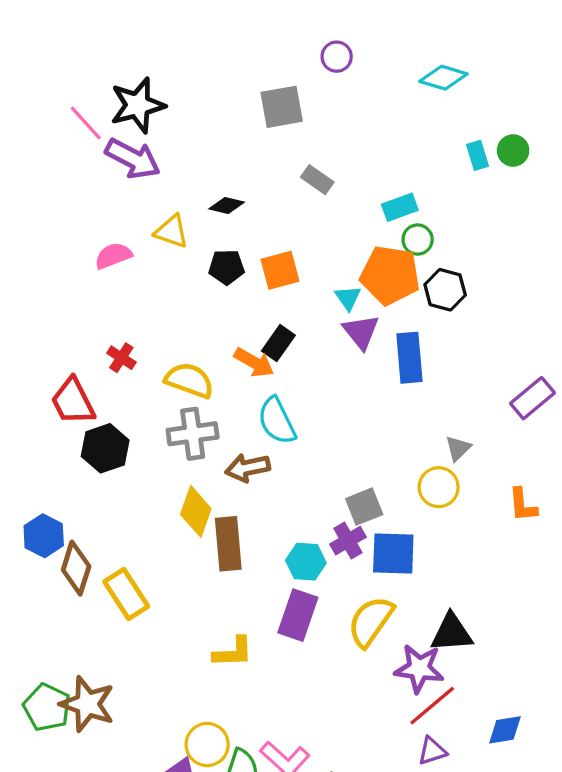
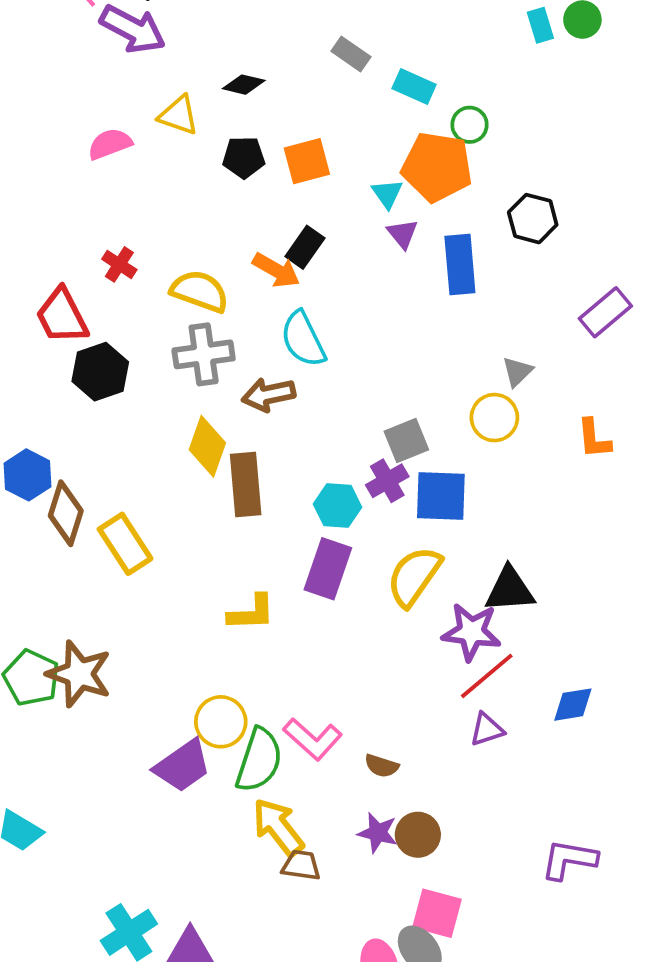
cyan rectangle: (400, 207) -> (414, 86), moved, turned 44
black hexagon: (445, 290) -> (533, 219), moved
purple triangle: (361, 332) -> (403, 234), size x0.7

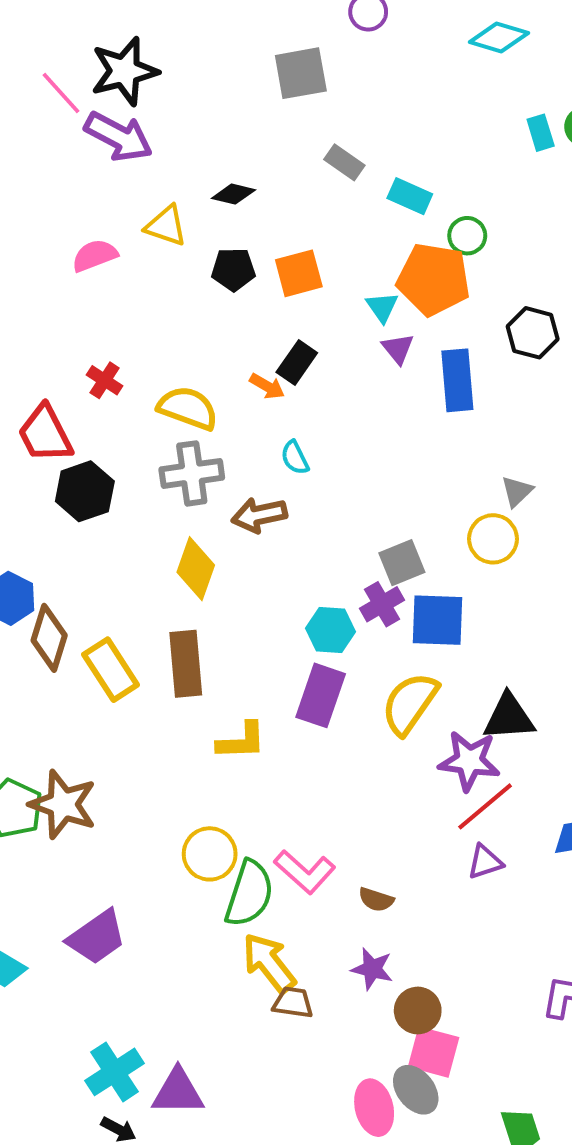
orange arrow: (276, 270) -> (267, 386), size x0.7
cyan semicircle: (303, 339) -> (295, 458), size x0.6
brown rectangle: (246, 485) -> (186, 664), moved
purple trapezoid: (182, 766) -> (97, 937), moved
brown circle: (418, 835) -> (418, 1010), moved

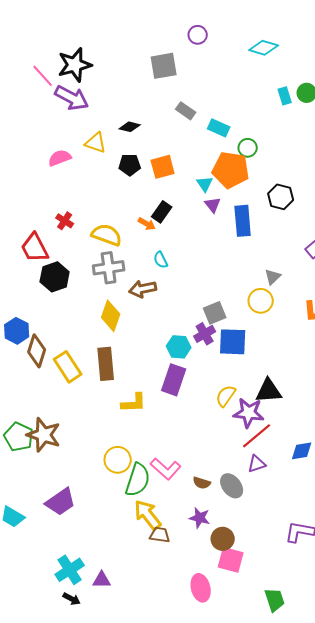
yellow semicircle: (410, 703) -> (226, 396), moved, size x0.7
gray ellipse: (416, 1090) -> (232, 486), moved
purple triangle: (178, 1092) -> (102, 580), size x0.7

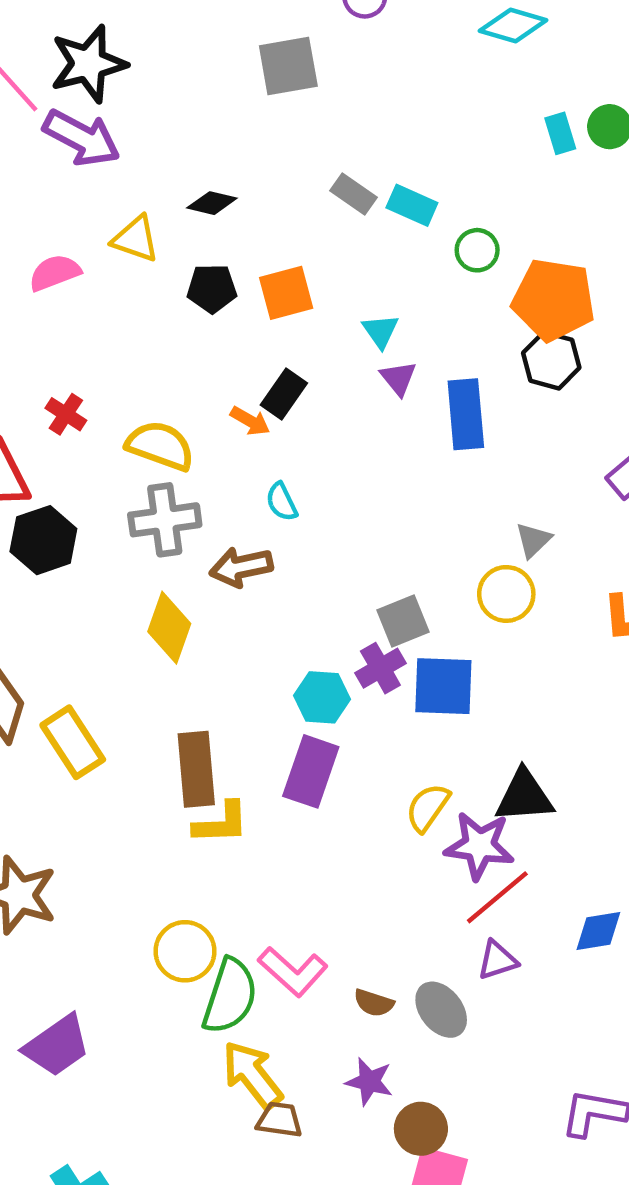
gray rectangle: (186, 111) -> (354, 194), moved
orange pentagon: (231, 170) -> (553, 300), moved
brown rectangle: (106, 364) -> (196, 769), moved

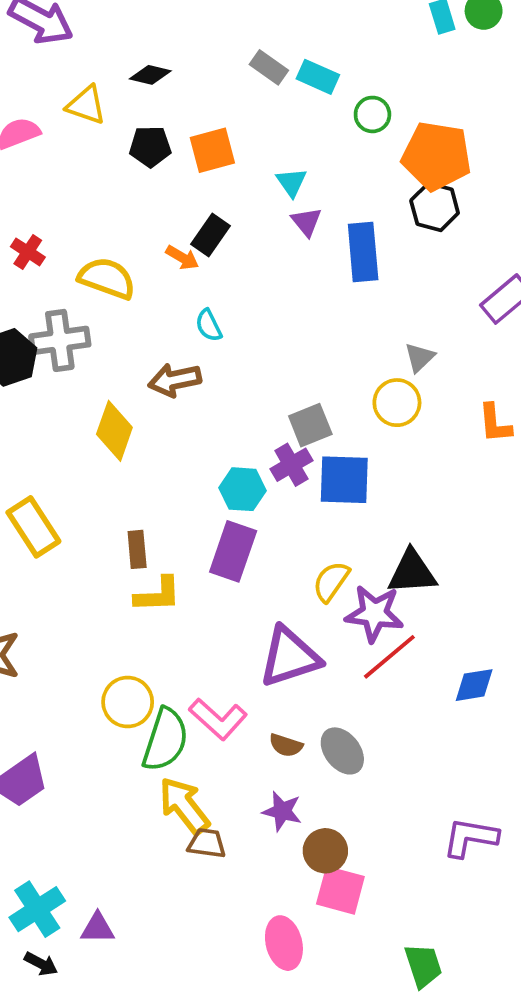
gray cross: (165, 520) -> (60, 340), moved
brown rectangle: (196, 769) -> (137, 549), size x0.6
purple triangle: (497, 960) -> (290, 657), moved, size x1.8

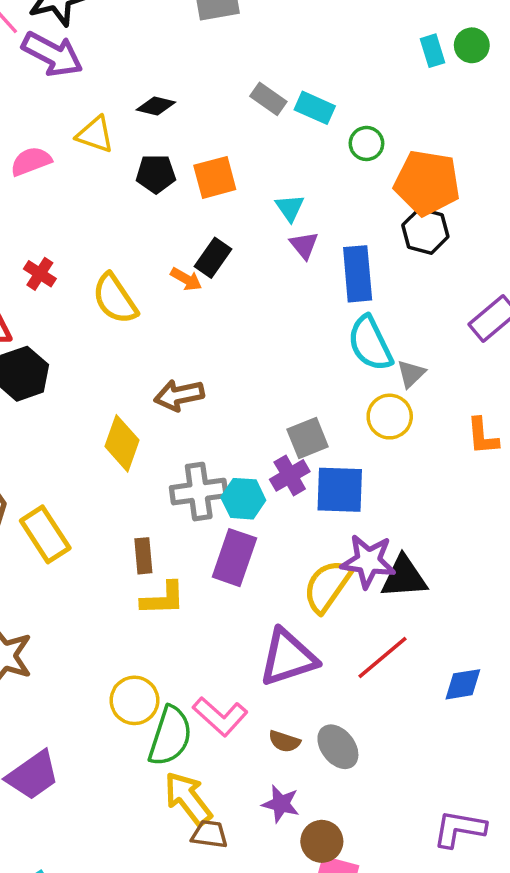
yellow semicircle: (107, 278) -> (115, 299), turned -144
cyan semicircle: (209, 325) -> (370, 343), moved, size x1.8
gray cross: (60, 340) -> (199, 492), moved
yellow semicircle: (331, 581) -> (327, 586), size x1.4
purple star: (374, 614) -> (368, 561), moved

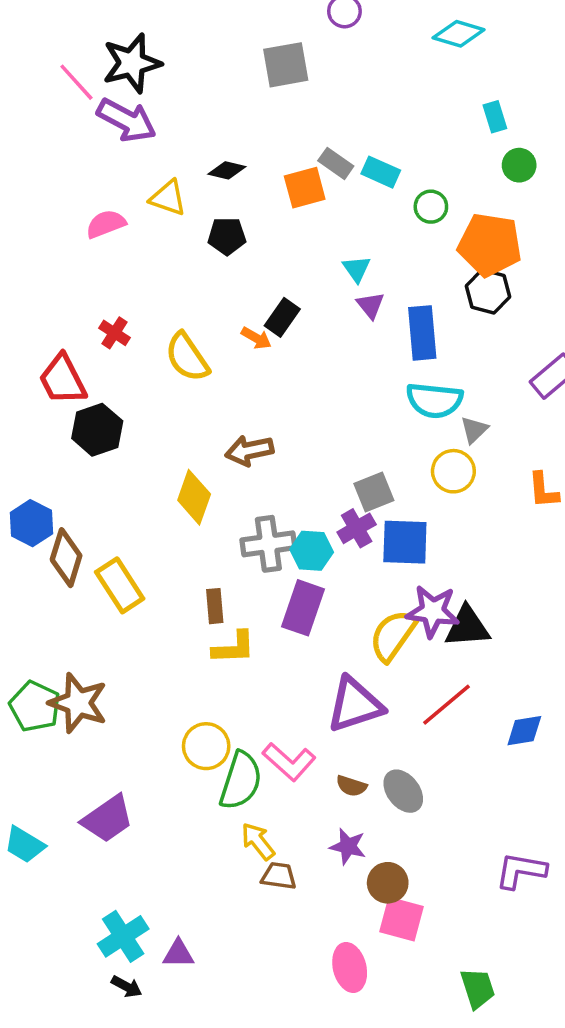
green circle: (472, 45) -> (519, 165), moved
orange square: (215, 177) -> (305, 188), moved
cyan semicircle: (370, 343) -> (434, 400), turned -58
yellow arrow: (188, 799) -> (258, 841), size x0.7

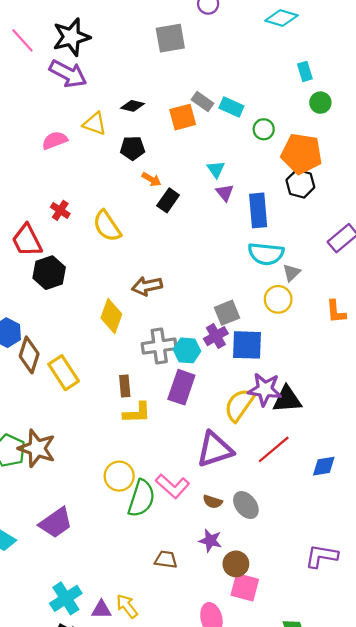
pink line: (76, 82) -> (22, 40), moved
orange arrow: (256, 338) -> (151, 179), moved
yellow arrow: (258, 841) -> (127, 606), moved

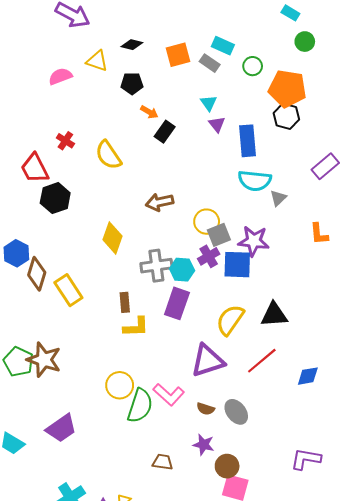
cyan rectangle: (305, 71) -> (290, 13), turned -42
gray rectangle: (203, 101) -> (210, 63), moved
brown arrow: (147, 286) -> (160, 202), moved
yellow circle: (278, 299) -> (207, 222), moved
purple star: (265, 389) -> (254, 241), moved

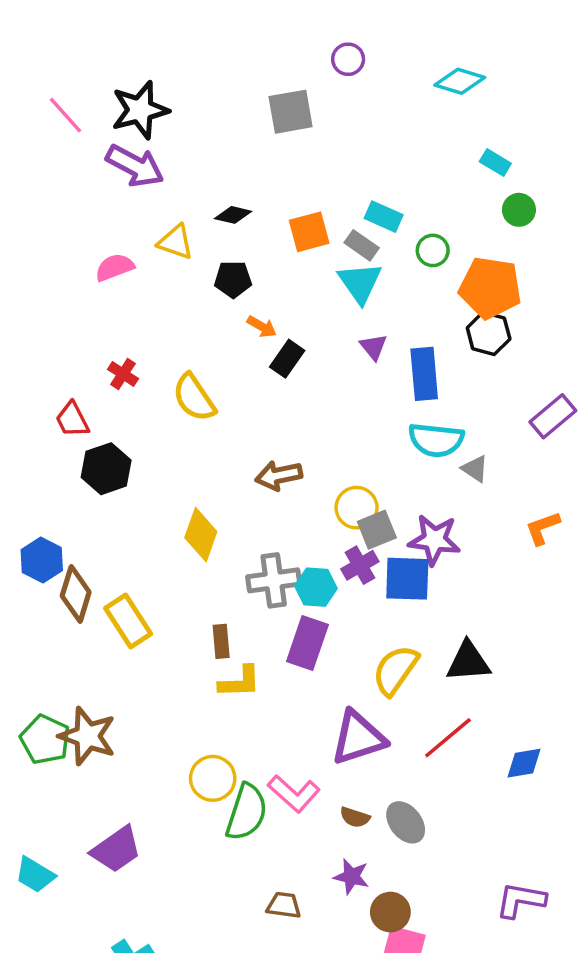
cyan triangle: (209, 103) -> (360, 283), moved, size x1.6
red trapezoid: (35, 168) -> (72, 420), size x0.7
gray triangle: (278, 198) -> (475, 469), turned -42
orange L-shape: (319, 234) -> (543, 528), turned 75

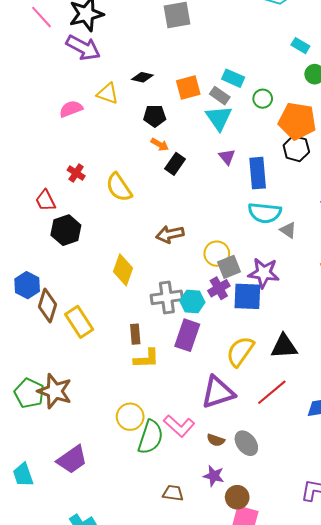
black pentagon: (233, 279) -> (155, 116), moved
cyan trapezoid: (35, 875) -> (23, 475), turned 40

